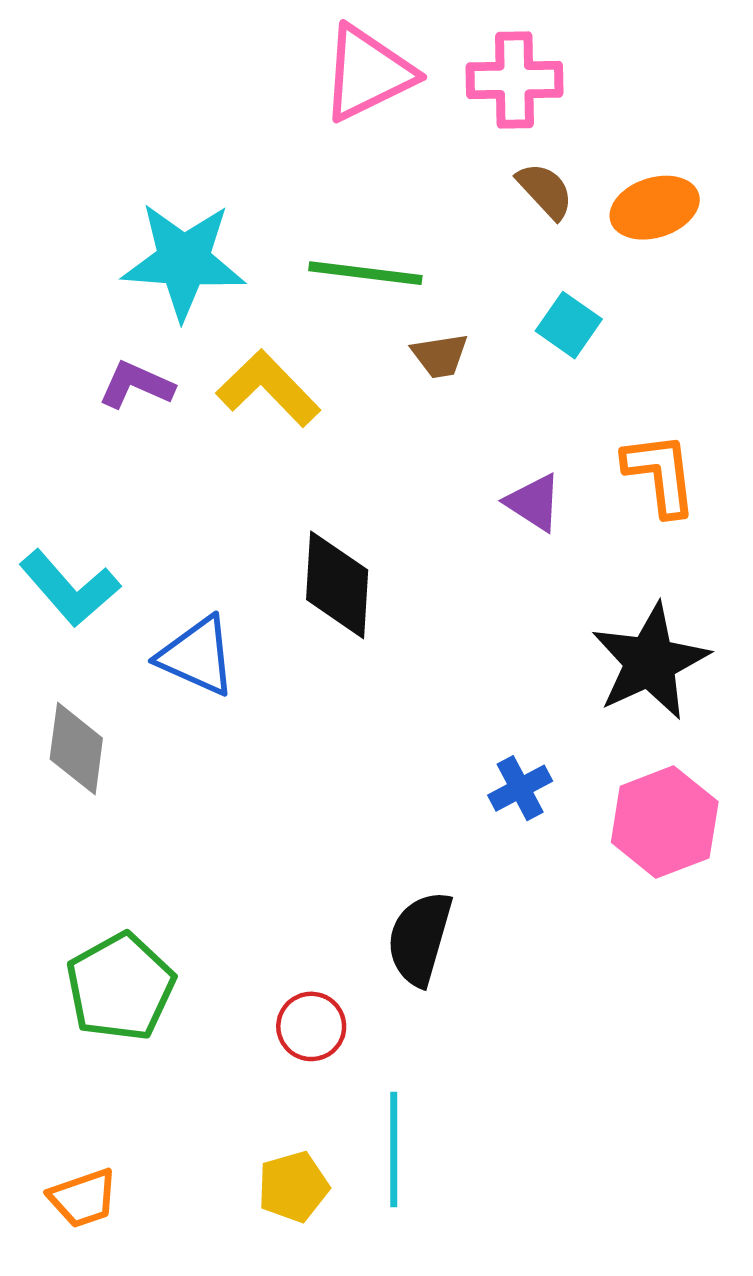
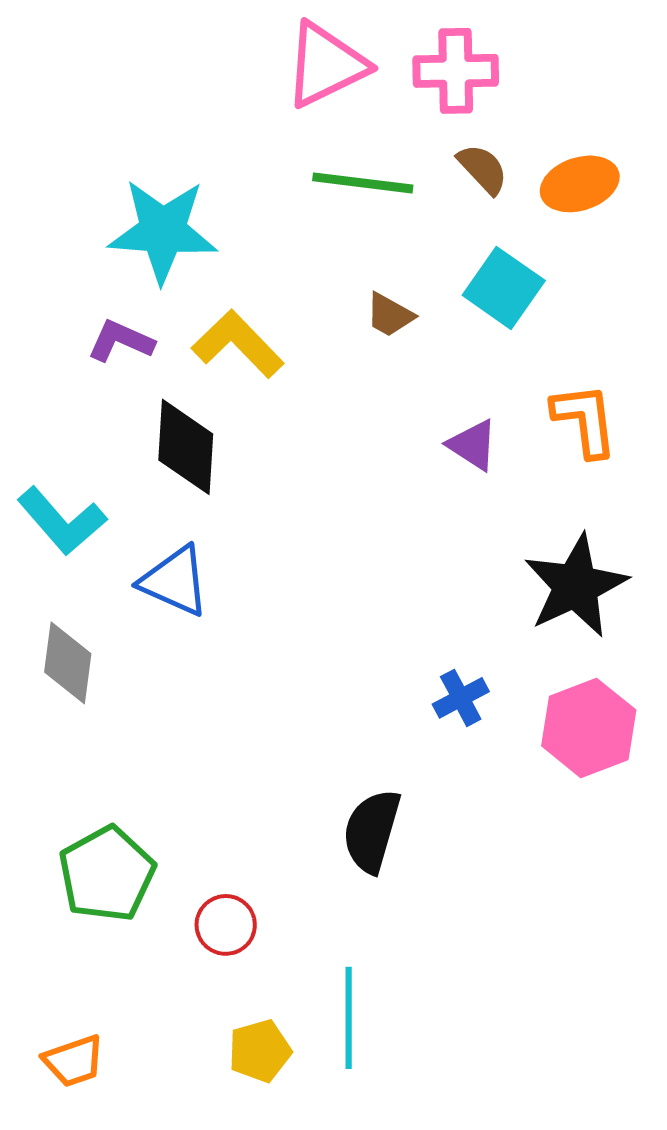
green line: (365, 273) -> (363, 183), moved
cyan square: (569, 325) -> (504, 288), size x1.4
brown trapezoid: (440, 356) -> (390, 315), turned 38
black diamond: (337, 585) -> (186, 447), moved
red circle: (311, 1026) -> (226, 925), moved

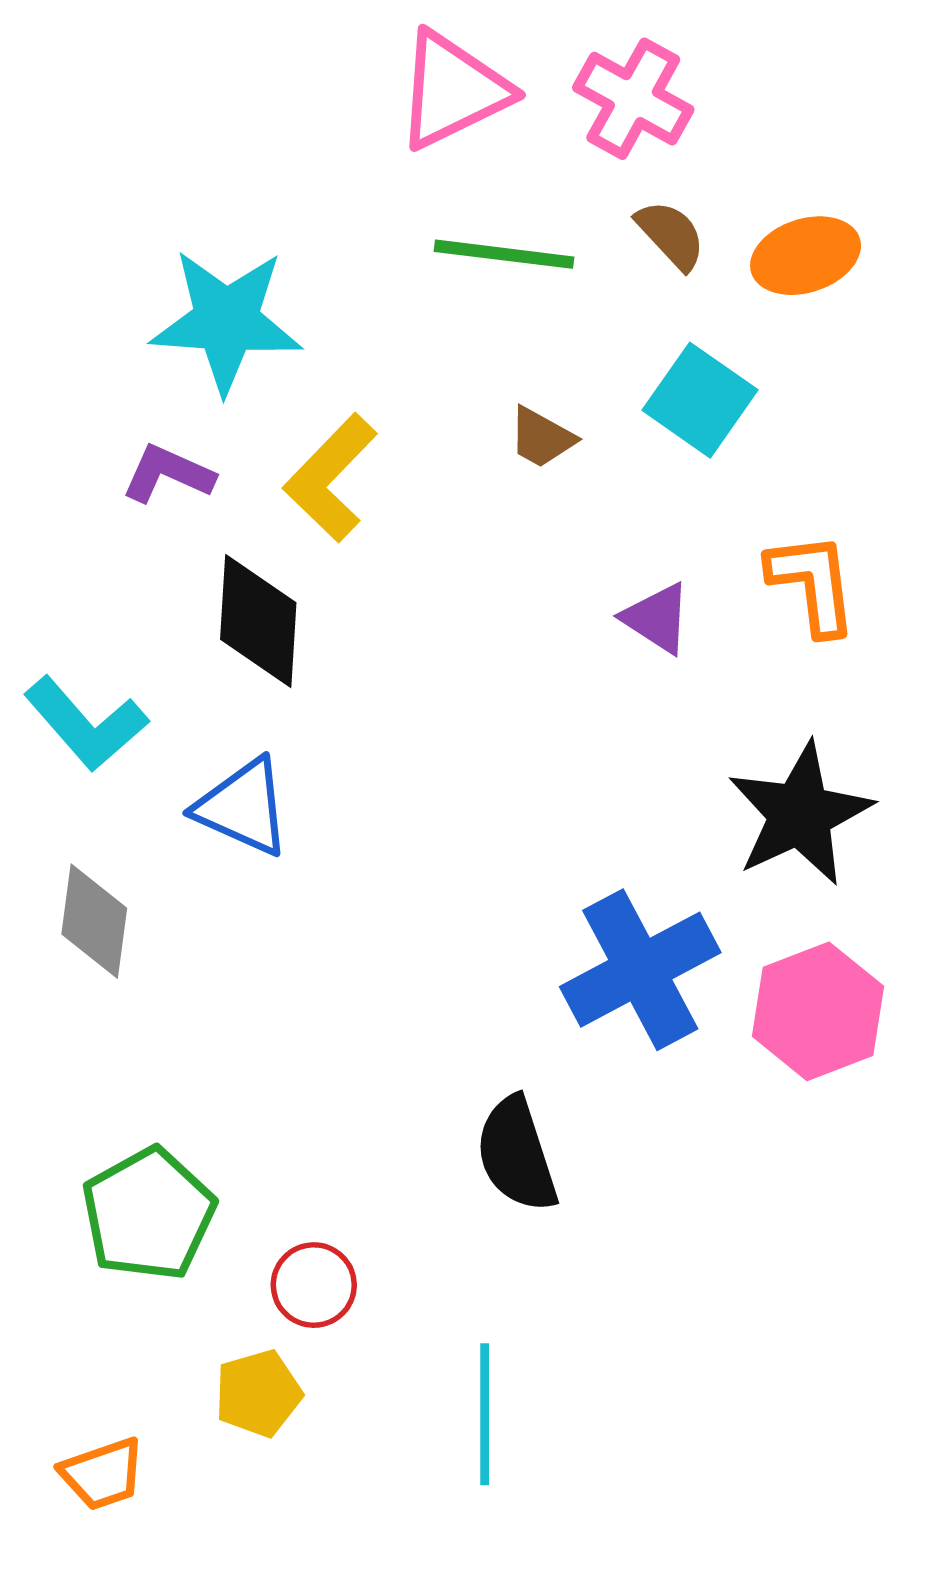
pink cross: (456, 71) -> (633, 99), turned 30
yellow L-shape: (238, 344) -> (330, 478), turned -92
blue cross: (461, 698) -> (640, 970), size x2.0
black semicircle: (372, 831) -> (517, 1154), turned -34
yellow pentagon: (260, 1051) -> (258, 1393), moved

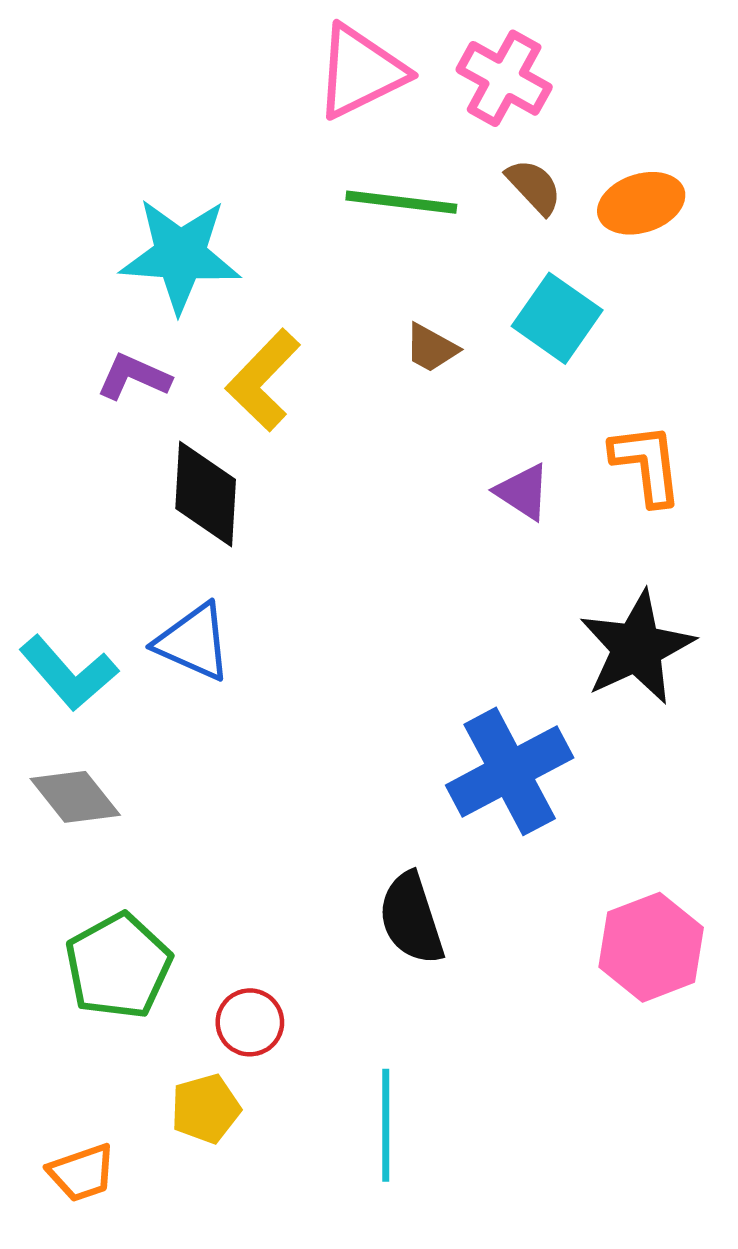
cyan L-shape: (86, 724) -> (69, 673), moved
gray diamond: (94, 921) -> (75, 797), moved, turned -46
pink hexagon: (818, 1011) -> (651, 947), moved

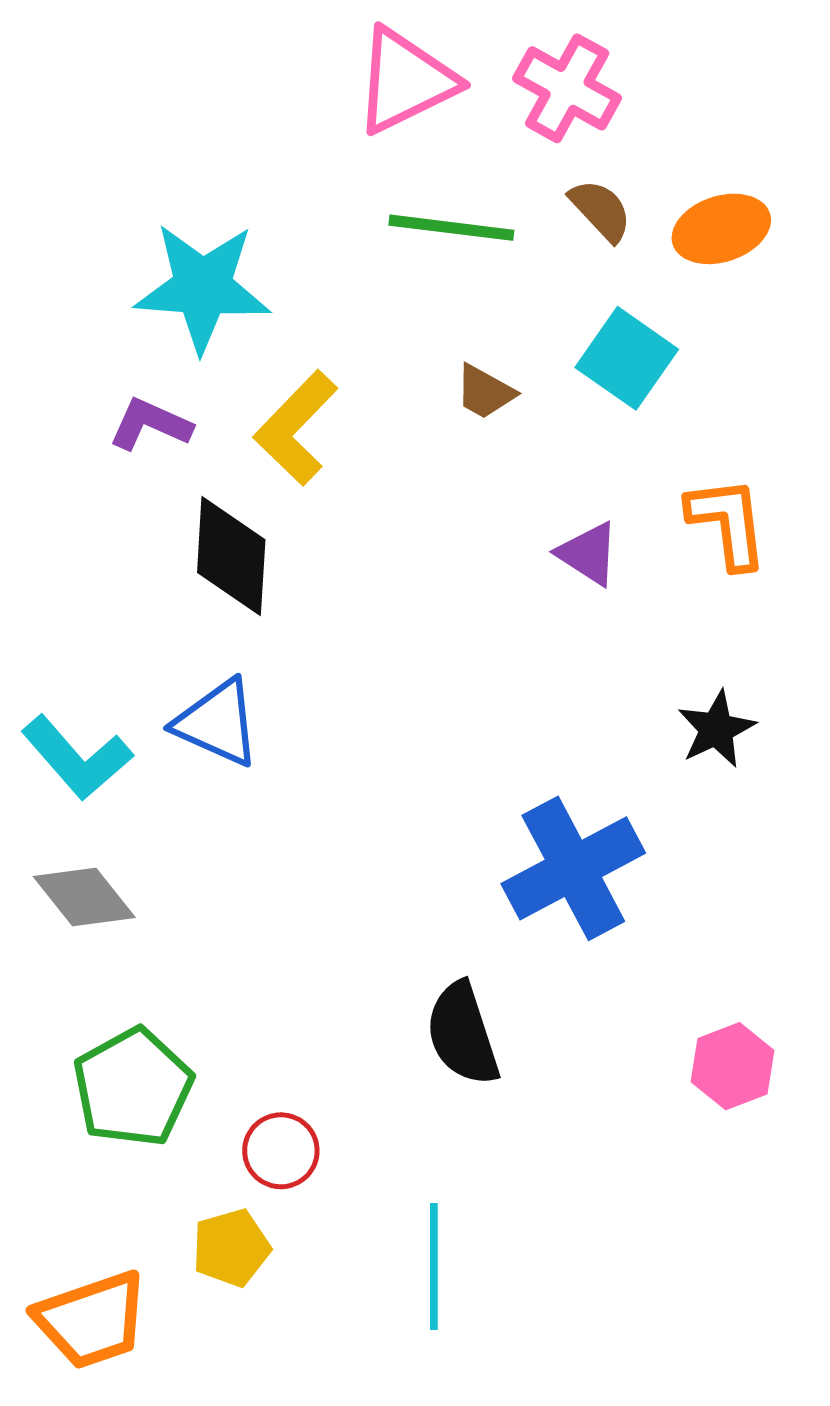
black star: (637, 648) -> (716, 729), size x0.6
pink hexagon: (651, 947) -> (733, 1066), size x0.7
orange trapezoid: (82, 1173) -> (92, 1320), size x1.5

